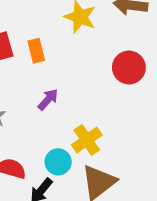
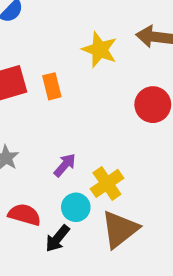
purple arrow: (48, 100) -> (65, 165), moved

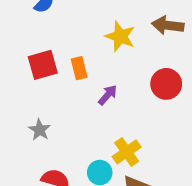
purple arrow: (65, 165) -> (108, 95), moved

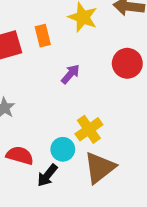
orange rectangle: (79, 68) -> (43, 36), moved

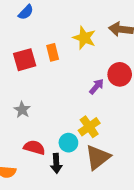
purple arrow: (70, 74) -> (96, 87), moved
black arrow: (47, 175) -> (56, 163), turned -42

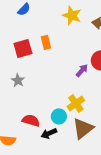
yellow star: (84, 38) -> (72, 15), moved
gray star: (22, 110) -> (18, 80), moved
black arrow: (56, 163) -> (49, 133), turned 70

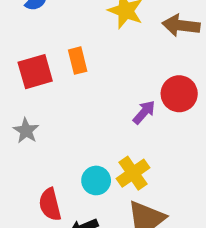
cyan circle: (59, 116) -> (96, 180), moved
red semicircle: (31, 120) -> (50, 204), turned -120

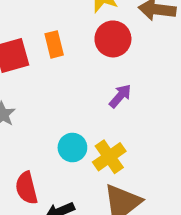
red circle: (179, 94) -> (113, 39), moved
cyan circle: (96, 180) -> (72, 148), moved

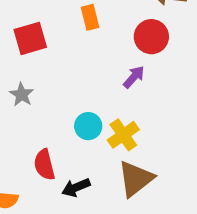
red circle: (113, 39) -> (151, 37), moved
orange rectangle: (54, 44) -> (90, 17), moved

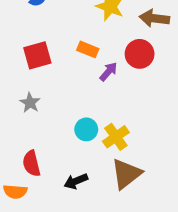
orange rectangle: (90, 17) -> (88, 49), moved, turned -54
purple arrow: (134, 77) -> (108, 72), moved
red semicircle: (44, 165) -> (31, 163), moved

